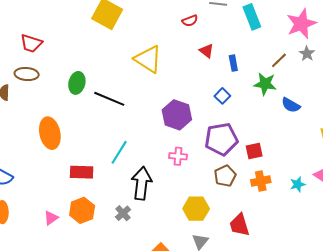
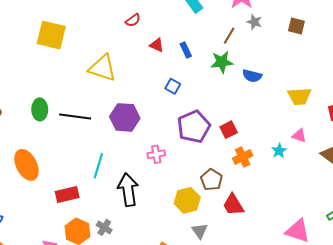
blue square: (222, 96) -> (173, 86), moved
purple hexagon: (177, 115) -> (125, 117), moved
brown pentagon: (225, 176) -> (211, 180), moved
gray cross: (123, 213) -> (104, 227), moved

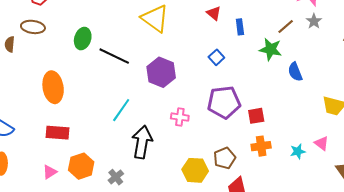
blue semicircle: (252, 76) -> (295, 72), turned 36
red rectangle: (67, 194) -> (57, 133), moved
gray cross: (104, 227) -> (116, 177), moved

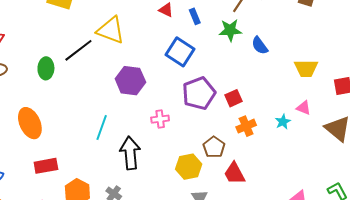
black line: (114, 56) -> (78, 50), moved, turned -48
blue square: (216, 57) -> (180, 52), size x1.8

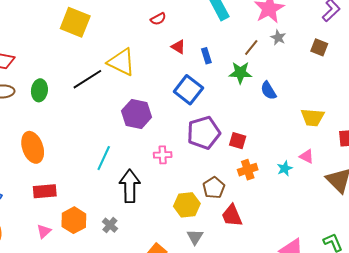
green ellipse: (46, 68) -> (39, 90), moved
red square: (233, 98) -> (238, 141), turned 36

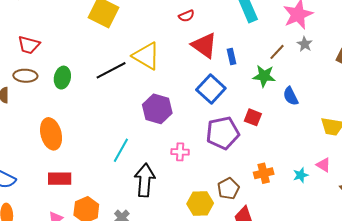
red triangle: (178, 47) -> (204, 45), size x1.8
red square: (238, 141) -> (253, 117), moved

